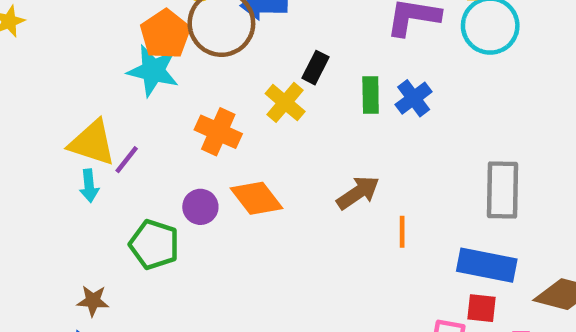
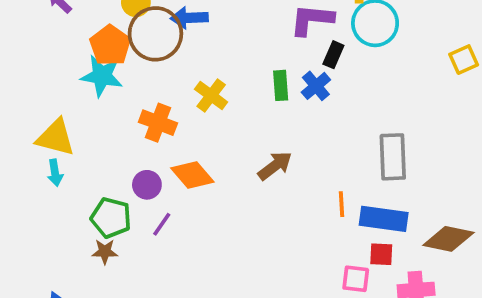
black rectangle: (315, 68) -> (333, 55), moved
purple line: (127, 160) -> (162, 224), moved
orange line: (402, 232) -> (341, 204), moved
brown star: (93, 301) -> (105, 252), moved

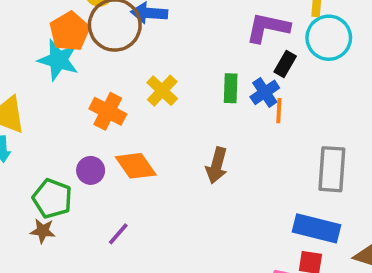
brown arrow: (275, 166) -> (217, 165), turned 136
orange line: (341, 204) -> (279, 111), moved
purple line: (162, 224) -> (118, 234), moved

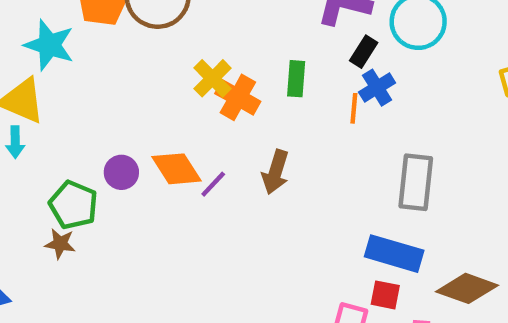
cyan star: (58, 60) -> (49, 45), moved
blue cross: (265, 92) -> (377, 88), moved
orange cross: (108, 111) -> (238, 97), moved
purple line: (118, 234) -> (213, 184), moved

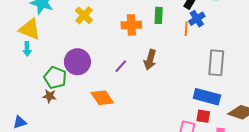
yellow cross: (212, 78) -> (84, 15), moved
orange cross: (238, 97) -> (131, 25), turned -30
orange diamond: (177, 169) -> (102, 98), moved
purple circle: (121, 172) -> (77, 62), size x1.6

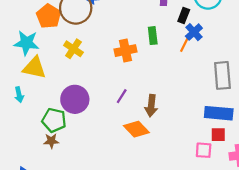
yellow triangle: (30, 29) -> (34, 68), moved
orange line: (186, 29) -> (184, 45), turned 32
brown arrow: (150, 60) -> (151, 106), moved
orange diamond: (102, 98) -> (136, 129), moved

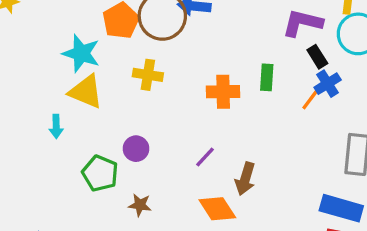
black rectangle: (184, 15) -> (317, 57), turned -64
yellow cross: (73, 49) -> (148, 75), turned -36
purple circle: (75, 99) -> (136, 149), size x0.6
brown star: (51, 141) -> (140, 205), moved

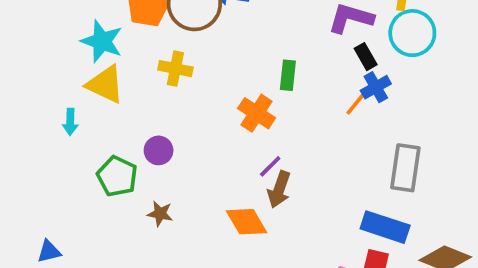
green rectangle: (267, 77) -> (288, 75), moved
orange cross: (223, 92) -> (257, 113), moved, turned 32
purple line: (205, 157) -> (270, 166), moved

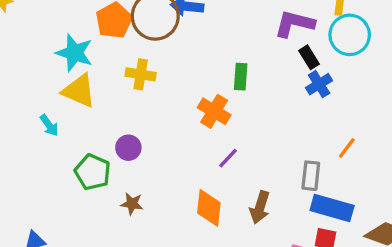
orange line: (356, 104) -> (347, 148), moved
cyan arrow: (70, 122) -> (49, 125), turned -35
gray rectangle: (405, 168) -> (311, 176), moved, size x0.7
brown arrow: (279, 189) -> (260, 207), moved
orange diamond: (246, 222) -> (209, 208), turned 39

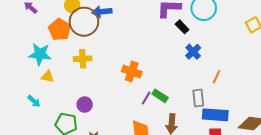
green rectangle: (241, 77) -> (160, 96), moved, turned -49
blue cross: (319, 84) -> (193, 52), moved
yellow triangle: (79, 91) -> (47, 77), size x0.6

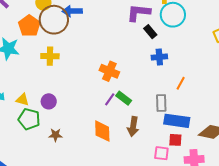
blue cross: (193, 52) -> (159, 57), turned 35
orange cross: (132, 72) -> (109, 71), moved
yellow triangle: (47, 77) -> (22, 100), moved

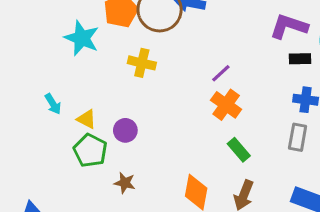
black rectangle: (150, 32) -> (300, 59), turned -64
purple line: (110, 99) -> (221, 73), moved
gray rectangle: (161, 103) -> (298, 137), moved

